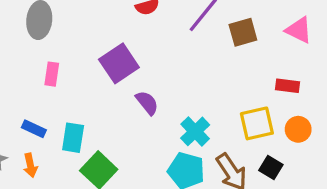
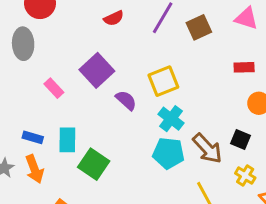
pink rectangle: (52, 74) -> (54, 88), moved, turned -42
yellow square: (257, 123) -> (163, 81), moved
orange arrow: (30, 165) -> (35, 169), size x1.4

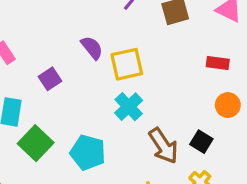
purple square: (97, 70) -> (50, 79), moved, size x0.6
purple semicircle: (126, 100) -> (92, 48), moved
cyan pentagon: (168, 153) -> (88, 153), moved

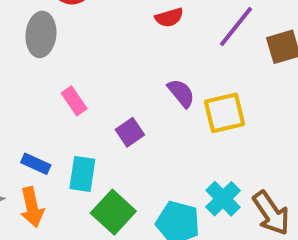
cyan cross: (129, 107) -> (223, 199), moved

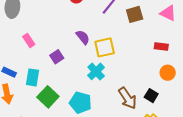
cyan cross: (223, 199) -> (96, 71), moved

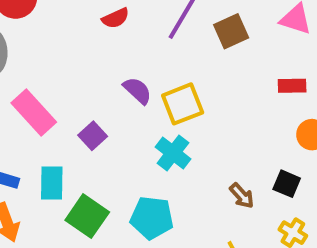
pink rectangle: (29, 41) -> (34, 113), size x1.6
brown arrow: (128, 98) -> (242, 196), size x0.6

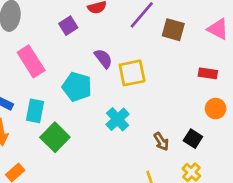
brown square: (231, 31) -> (173, 30), turned 30
purple square: (93, 136) -> (68, 26), moved
cyan cross: (173, 153) -> (118, 119), moved
cyan pentagon: (152, 218) -> (77, 87), moved

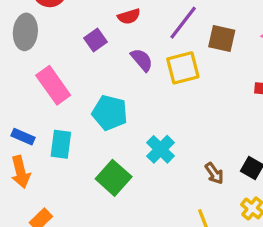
purple semicircle: (103, 59) -> (142, 60), moved
yellow square: (132, 73) -> (183, 68), moved
green square: (55, 137) -> (114, 178), moved

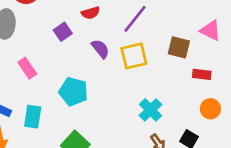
brown square: (222, 38) -> (179, 47), moved
pink rectangle: (53, 85) -> (27, 68), size x0.7
cyan cross: (160, 149) -> (150, 110), moved

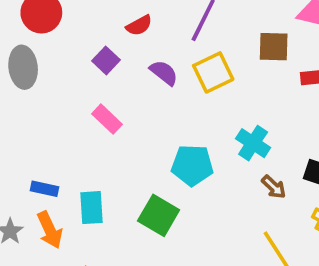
pink rectangle: (27, 68) -> (107, 119), moved
cyan pentagon: (73, 92) -> (192, 165), moved
cyan rectangle: (33, 117) -> (92, 208), moved

